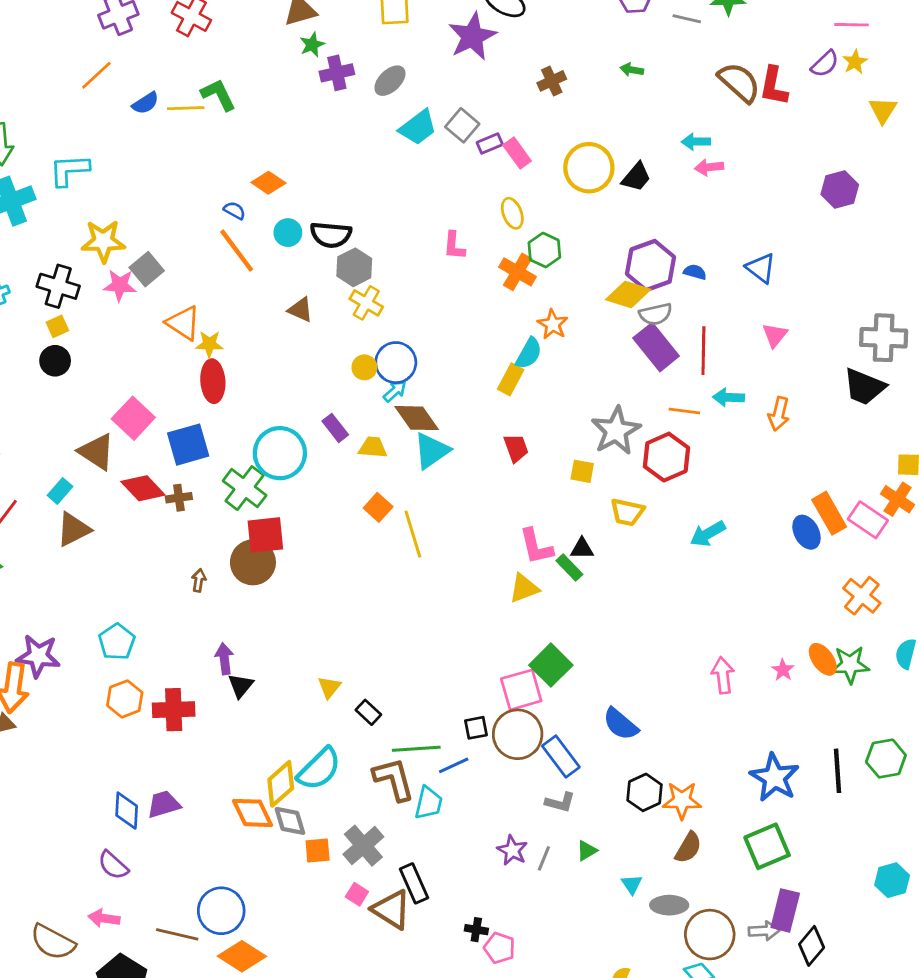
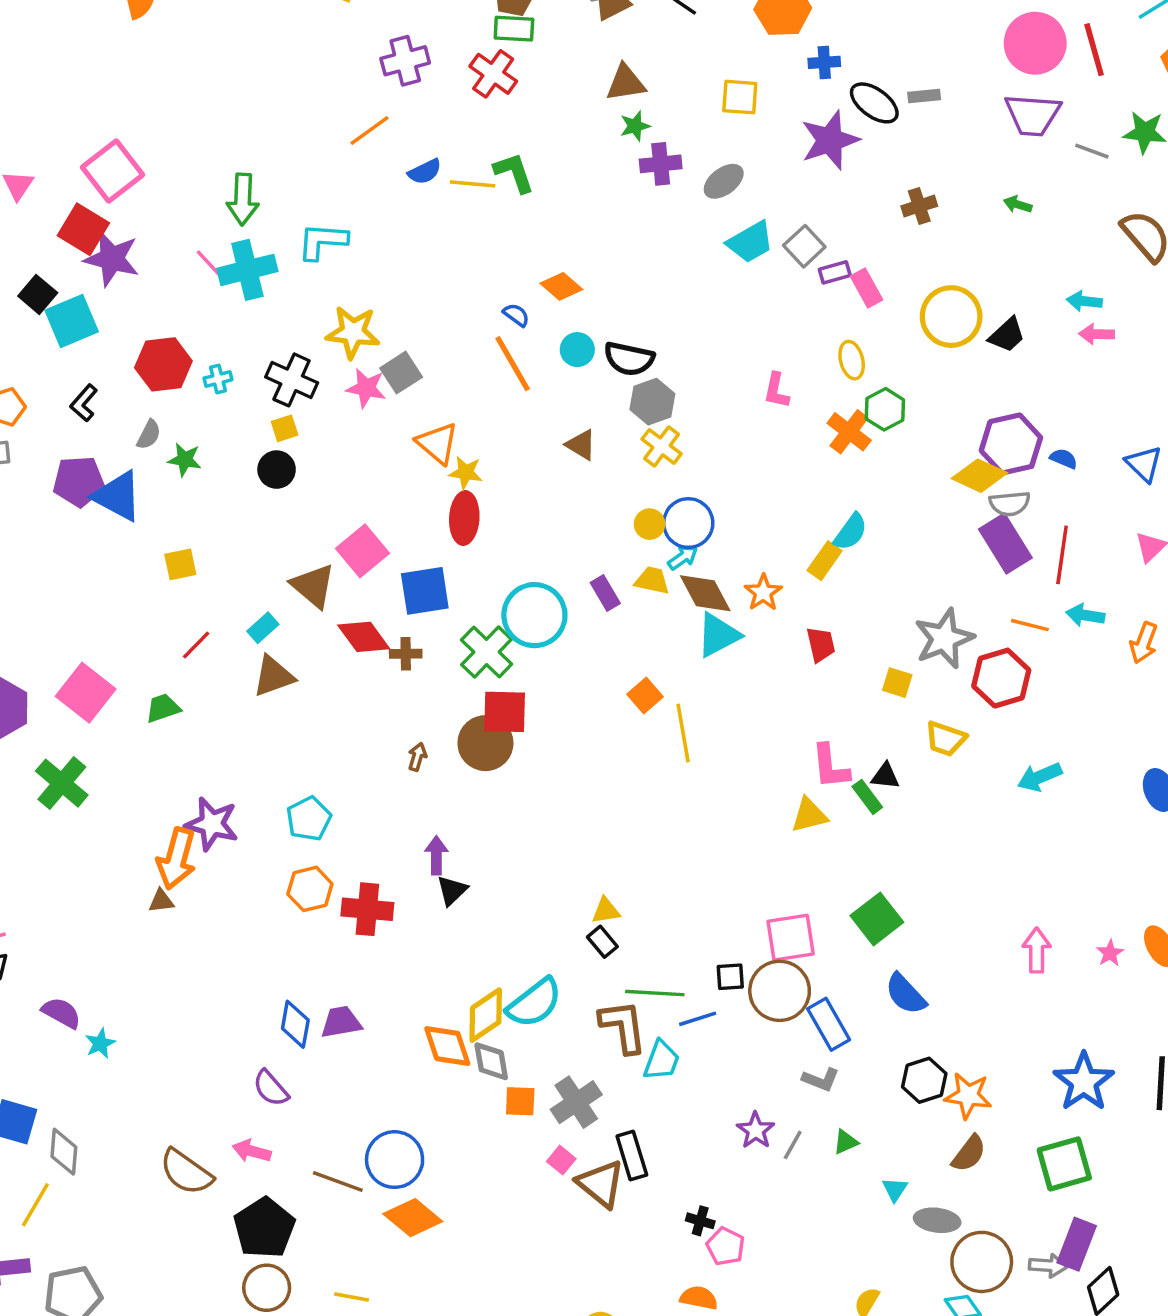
orange star: (553, 324) -> (763, 593), moved
yellow trapezoid: (373, 447) -> (652, 581), moved
green square: (551, 665) -> (877, 919), moved
yellow triangle: (329, 687) -> (606, 911), moved, turned 35

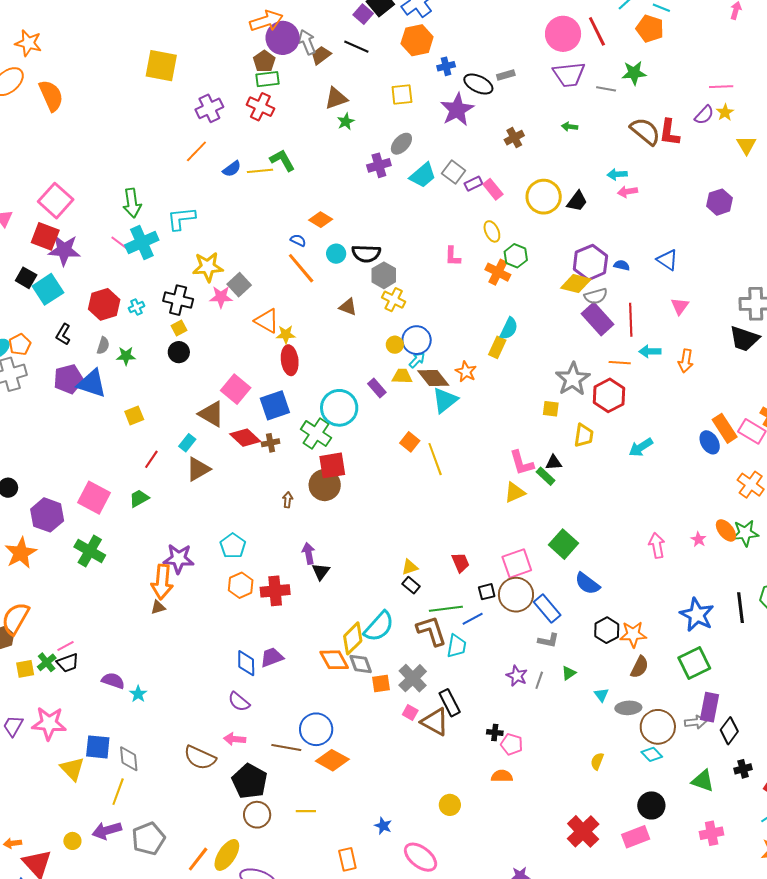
purple cross: (661, 164) -> (379, 165), moved
red trapezoid: (821, 644) -> (461, 563), moved
yellow trapezoid: (946, 739) -> (584, 435), turned -90

